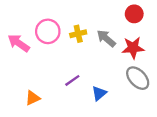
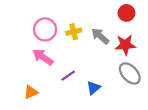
pink arrow: (19, 43) -> (43, 57), moved

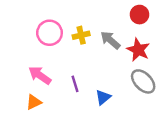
red star: (125, 45) -> (138, 50), turned 30
pink arrow: (43, 57) -> (40, 75), moved
purple line: (68, 76) -> (75, 84), turned -72

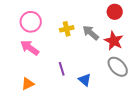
pink circle: (50, 33) -> (31, 22), moved
pink arrow: (40, 75) -> (30, 48), moved
blue triangle: (103, 97) -> (85, 80), turned -40

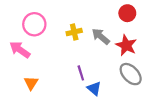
pink arrow: (30, 48) -> (20, 50), moved
purple line: (62, 69) -> (81, 73), moved
orange triangle: (28, 84) -> (31, 83), moved, turned -32

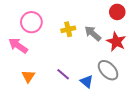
purple line: (81, 73) -> (63, 74), moved, turned -32
gray ellipse: (131, 74) -> (108, 70), moved

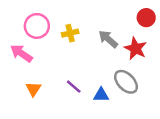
red circle: (117, 12) -> (146, 18), moved
yellow cross: (68, 29) -> (70, 33), moved
blue triangle: (87, 81) -> (101, 95), turned -40

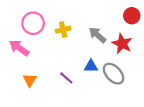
blue triangle: (101, 95) -> (91, 66), moved

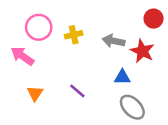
gray arrow: (97, 35) -> (114, 41), turned -30
blue triangle: (91, 66) -> (122, 77), moved
gray ellipse: (114, 74) -> (132, 107), moved

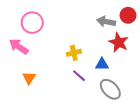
yellow cross: (74, 35) -> (74, 53), moved
gray arrow: (114, 41) -> (106, 22), moved
purple line: (77, 91) -> (79, 76), moved

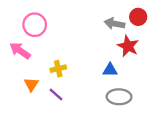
yellow cross: (74, 53) -> (58, 69), moved
purple line: (79, 76) -> (56, 95), moved
gray ellipse: (110, 89) -> (119, 97), turned -45

